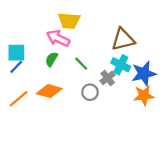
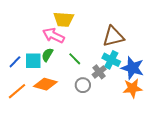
cyan square: (16, 53) -> (33, 61), moved
blue star: (144, 73) -> (133, 68), turned 30

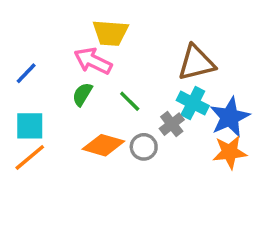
cyan square: (33, 61) -> (30, 126), moved
blue line: (15, 62) -> (26, 73), moved
blue star: (133, 68) -> (230, 117), turned 30
orange diamond: (45, 84) -> (103, 145), moved

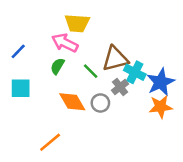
brown triangle: (196, 63) -> (115, 59), moved
orange diamond: (103, 145) -> (72, 102), turned 44
orange line: (30, 157) -> (50, 142), moved

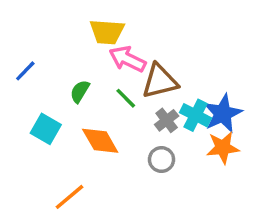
pink arrow: (65, 43) -> (127, 59), moved
cyan cross: (135, 72) -> (196, 115), moved
cyan square: (21, 88) -> (46, 129), moved, turned 30
gray circle: (100, 103) -> (161, 159), moved

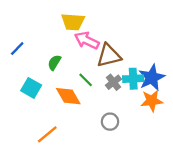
green line: (126, 98) -> (86, 80), moved
cyan cross: (196, 115) -> (133, 79), turned -30
gray circle: (161, 159) -> (110, 122), moved

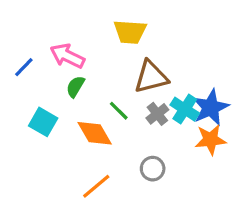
yellow trapezoid: (73, 22) -> (130, 32), moved
pink arrow: (87, 40) -> (67, 56), moved
cyan cross: (133, 79) -> (185, 109), turned 36
orange line: (47, 134) -> (96, 186), moved

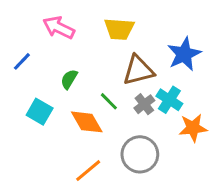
pink arrow: (67, 56) -> (59, 28), moved
blue star: (211, 107) -> (184, 54), moved
gray circle: (153, 169) -> (140, 154), size x1.6

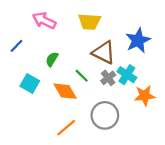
brown triangle: (138, 70) -> (104, 53), turned 40

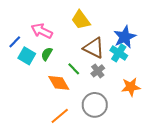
pink arrow: (44, 21) -> (42, 31), moved
yellow trapezoid: (89, 22) -> (81, 20), turned 50
cyan cross: (127, 75) -> (119, 53), moved
cyan square: (30, 83) -> (27, 56), moved

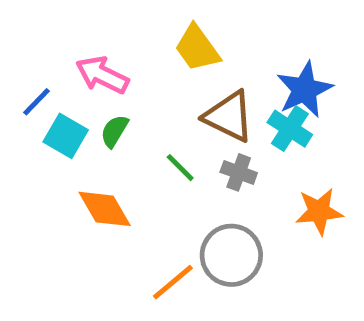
gray cross: (98, 71) -> (239, 172), turned -32
orange diamond: (59, 83) -> (105, 209), moved
orange line: (60, 116) -> (173, 282), moved

